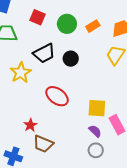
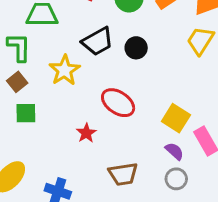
yellow square: (97, 108) -> (176, 118), turned 30
red star: (30, 125) -> (86, 133), moved
brown trapezoid: (43, 144) -> (123, 174), moved, turned -30

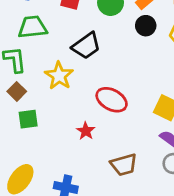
black circle: (136, 48) -> (146, 26), moved

